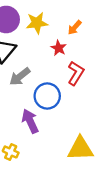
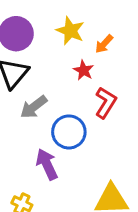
yellow star: (37, 23) -> (70, 31), moved, turned 30

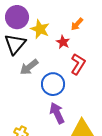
yellow star: (70, 31) -> (40, 29), moved
purple arrow: (47, 164) -> (57, 113), moved

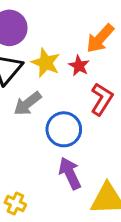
orange arrow: (77, 24) -> (100, 38), size x1.5
yellow star: (40, 29) -> (46, 63), moved

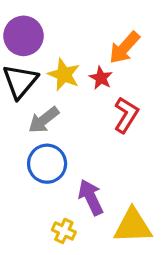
blue circle: (64, 129) -> (47, 164), moved
yellow cross: (15, 204) -> (64, 231), moved

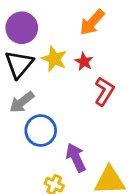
orange arrow: (124, 48) -> (92, 22), moved
gray arrow: (44, 120) -> (22, 102), moved

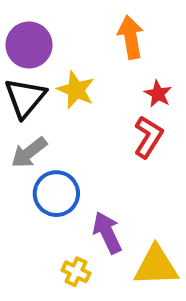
orange arrow: (92, 22) -> (131, 37), turned 128
red star: (84, 62) -> (158, 94), moved

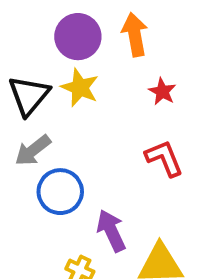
purple circle: (29, 45) -> (78, 37), moved
red L-shape: (148, 137) -> (164, 158), moved, turned -54

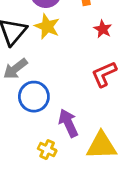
red L-shape: (164, 158) -> (104, 74), turned -92

